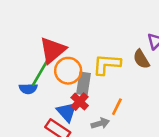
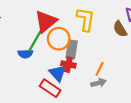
yellow L-shape: (107, 64) -> (86, 19), moved, turned 95
red cross: (80, 102) -> (68, 65), turned -32
gray arrow: (100, 123) -> (99, 83), moved

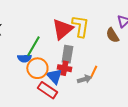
red triangle: (46, 21) -> (62, 29), moved
orange circle: (59, 39) -> (37, 68), moved
gray arrow: (99, 83) -> (84, 79), moved

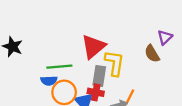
yellow L-shape: (80, 26) -> (114, 63), moved
green line: (33, 46) -> (59, 67), turned 55

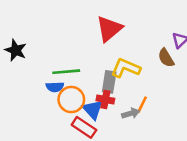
red triangle: (93, 47) -> (109, 29), moved
yellow L-shape: (114, 63) -> (126, 68), turned -76

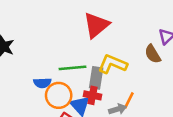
green line: (66, 72) -> (72, 68), moved

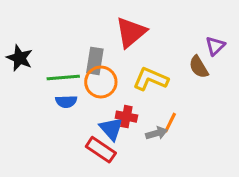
green line: (72, 68) -> (63, 77), moved
gray rectangle: (96, 78) -> (95, 61), moved
orange circle: (59, 95) -> (101, 82), moved

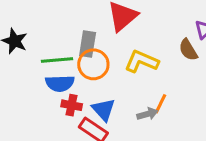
blue semicircle: (66, 102) -> (60, 83), size x1.4
red cross: (126, 117) -> (72, 105), moved

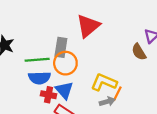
yellow L-shape: (142, 61) -> (104, 82), moved
blue triangle: (104, 110) -> (64, 90), moved

